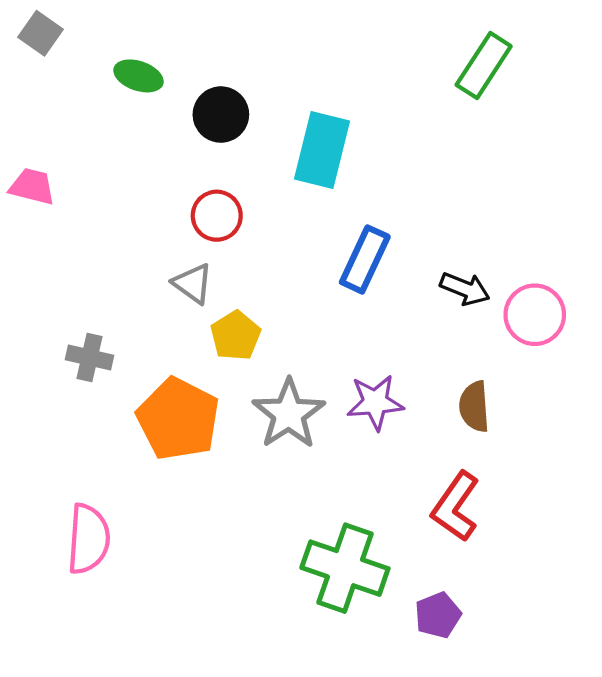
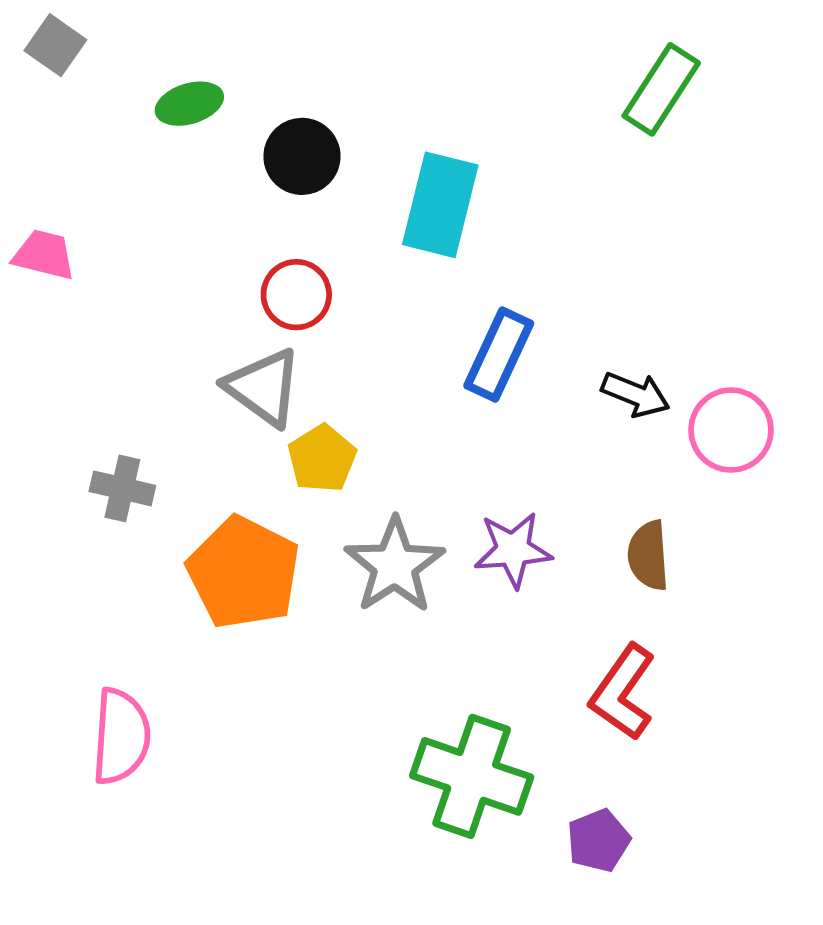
green ellipse: (139, 76) -> (189, 104), turned -36
gray triangle: (193, 283) -> (264, 387), size x1.4

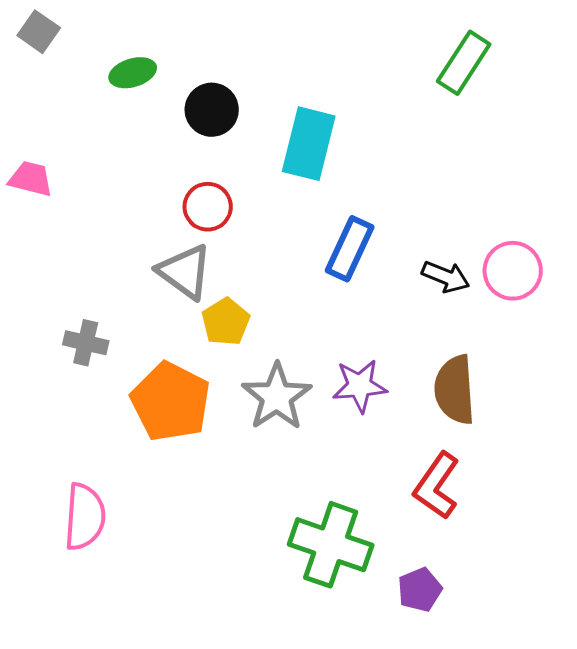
pink circle: (731, 430) -> (513, 271), moved
brown semicircle: (648, 555) -> (455, 390), size x1.4

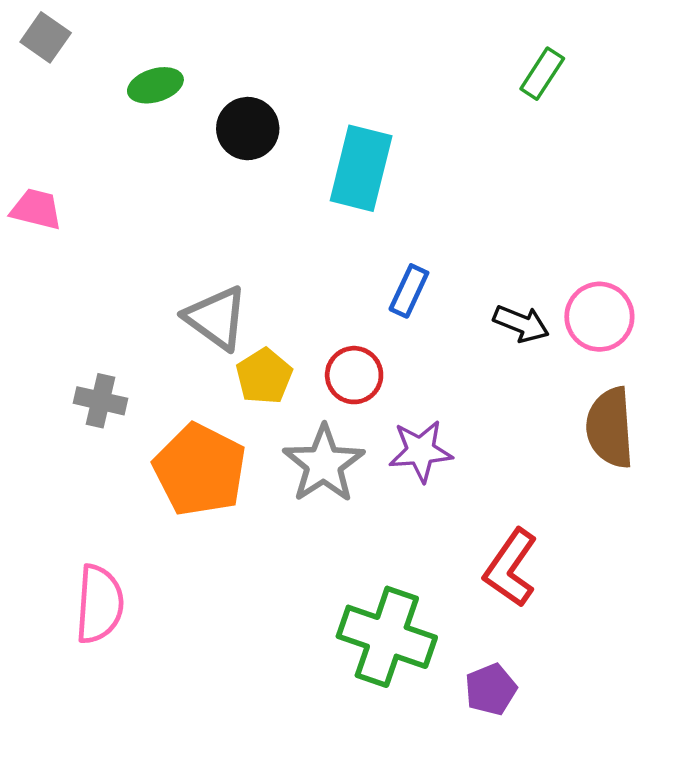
green rectangle: (464, 63) -> (542, 74), size x0.7
red circle: (208, 207) -> (354, 375), moved
blue rectangle: (350, 249) -> (409, 291), size x0.7
brown semicircle: (455, 390) -> (610, 428), moved

